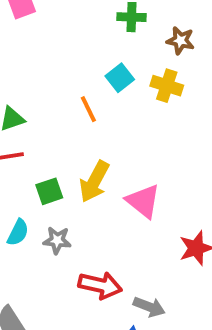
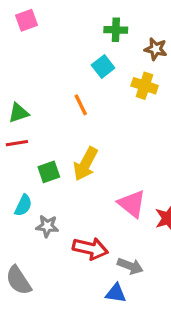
cyan square: (120, 78) -> (103, 67), moved
pink triangle: (143, 201) -> (132, 204), moved
gray star: (57, 240) -> (47, 226), moved

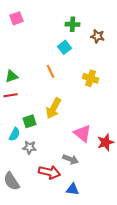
yellow cross: (145, 86) -> (90, 78), moved
green square: (49, 172) -> (30, 121), moved
red arrow: (90, 248) -> (50, 172), moved
gray arrow: (130, 266) -> (70, 159), moved

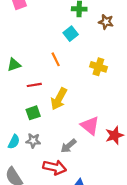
red line: (10, 95) -> (34, 85), moved
cyan semicircle: (14, 134) -> (14, 142), moved
gray arrow: (70, 159) -> (68, 146), moved, turned 119

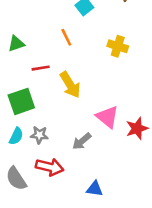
yellow arrow: (59, 99) -> (70, 85), turned -60
green square: (33, 113) -> (21, 101), moved, size x1.5
red arrow: (55, 167) -> (50, 167), moved

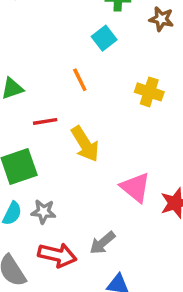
gray arrow: (82, 141) -> (102, 243), moved

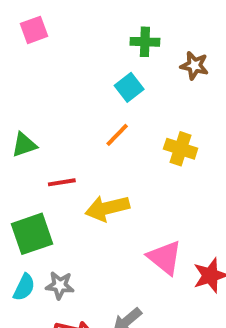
orange line: (80, 80) -> (117, 135), moved, turned 70
yellow arrow: (85, 144) -> (107, 208), turned 108

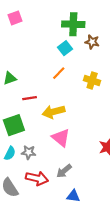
green cross: (145, 42) -> (73, 24), size x1.5
brown star: (194, 66) -> (92, 42), moved
pink triangle: (165, 258) -> (61, 138), moved

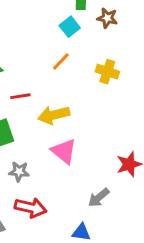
gray arrow: (64, 171) -> (99, 198), moved

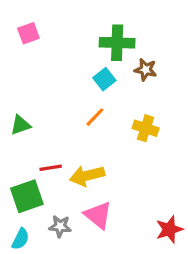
red line: (20, 96) -> (51, 168), moved
gray star: (19, 171) -> (60, 226), moved

